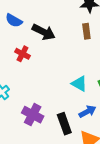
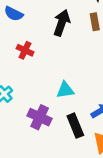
black arrow: (44, 32) -> (62, 23), moved, turned -95
cyan triangle: (79, 84) -> (65, 90), moved, turned -35

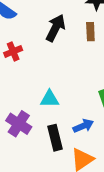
red cross: (25, 50) -> (13, 51), turned 35

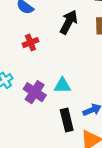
purple cross: (19, 124) -> (35, 92), moved

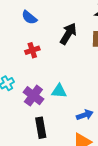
black rectangle: (67, 120) -> (41, 128), moved

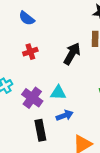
black arrow: (68, 34) -> (72, 54), moved
blue arrow: (85, 115) -> (65, 115), moved

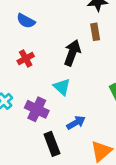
blue semicircle: (27, 18) -> (26, 21), moved
cyan triangle: (58, 93) -> (62, 87), moved, turned 49

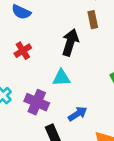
cyan triangle: (62, 87) -> (61, 78), turned -42

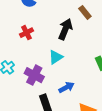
brown rectangle: (93, 20) -> (85, 12), turned -32
cyan triangle: (61, 78) -> (56, 57), turned -35

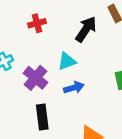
blue arrow: (66, 87) -> (74, 88), moved

